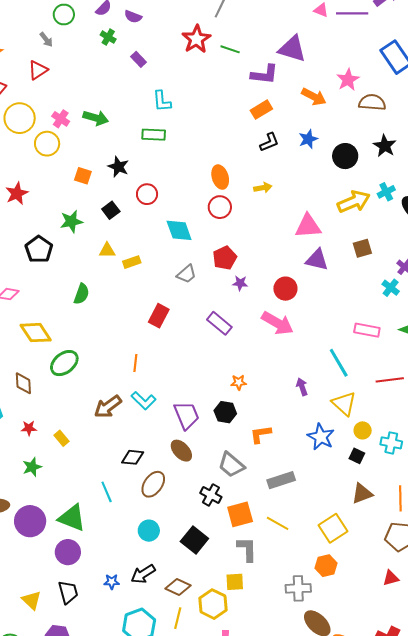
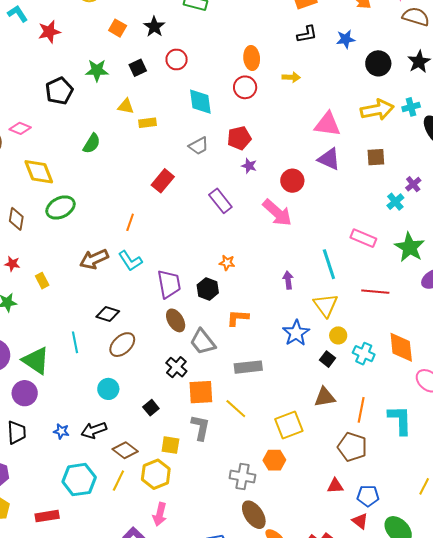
brown ellipse: (181, 451) -> (176, 320), moved
black square: (194, 540) -> (151, 408), size x0.6
yellow square: (235, 582) -> (170, 445), moved

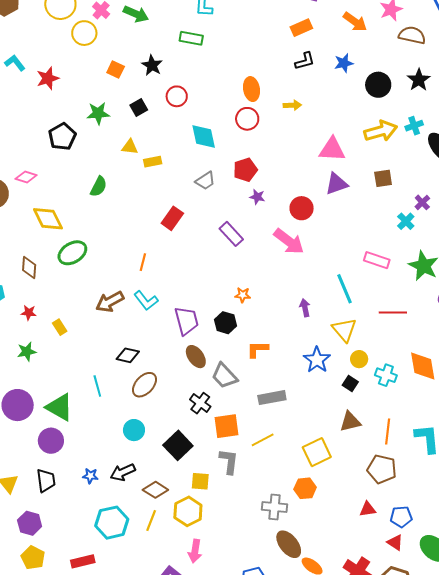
purple triangle: (329, 159) -> (336, 184), turned -40
black square: (151, 408) -> (178, 445), size x1.8
yellow line: (236, 409) -> (263, 440), turned -65

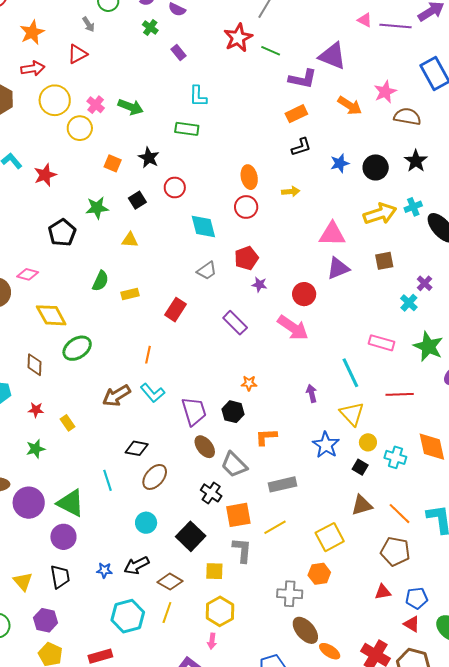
blue star: (344, 63) -> (340, 163), moved
yellow rectangle: (153, 162) -> (130, 294), moved
orange line: (388, 431) -> (400, 514), turned -50
yellow hexagon: (188, 511) -> (220, 611), moved
pink arrow: (195, 551) -> (212, 641), size x0.7

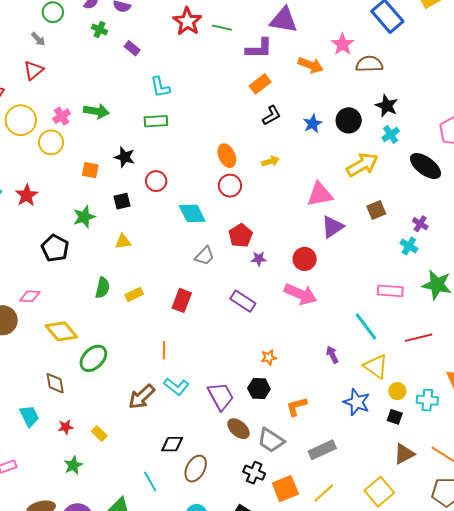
pink cross: (96, 105) -> (62, 116), turned 30
black square: (137, 200) -> (122, 201), turned 30
cyan cross: (413, 207) -> (391, 134), moved

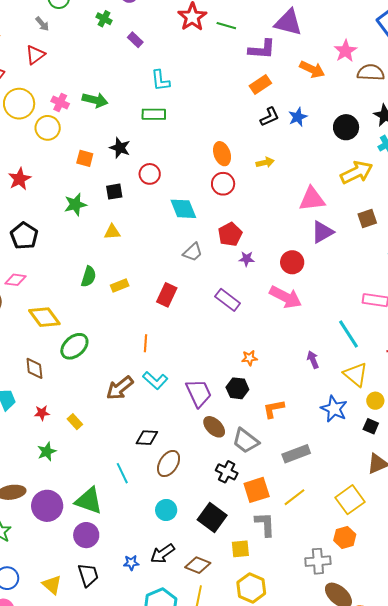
pink cross: (62, 116) -> (60, 103), turned -36
blue star: (313, 124) -> (298, 117), moved
black pentagon: (55, 248) -> (24, 236), moved

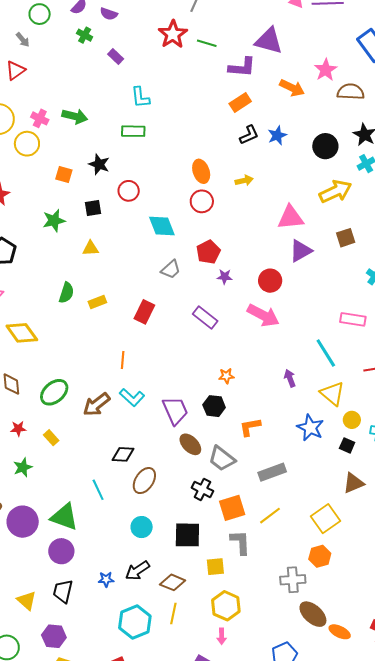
green ellipse: (74, 346) -> (54, 392), moved
black square: (212, 517) -> (187, 535), turned -36
black trapezoid: (88, 575) -> (63, 591), turned -150

